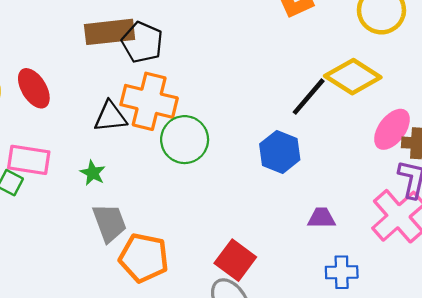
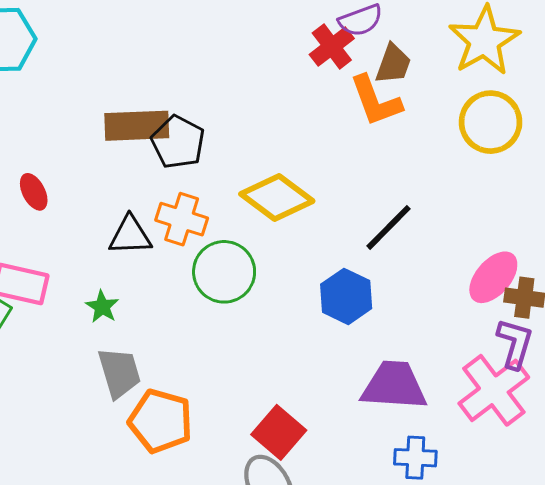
yellow diamond: (353, 77) -> (277, 198), moved
red ellipse: (34, 88) -> (34, 192), size x0.7
orange cross: (149, 101) -> (182, 219), size x0.7
purple trapezoid: (321, 218) -> (394, 386), size x1.8

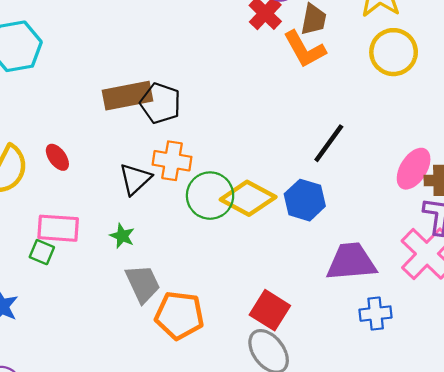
yellow diamond: (277, 198) -> (248, 198), moved
black triangle: (130, 236) -> (135, 179), turned -32

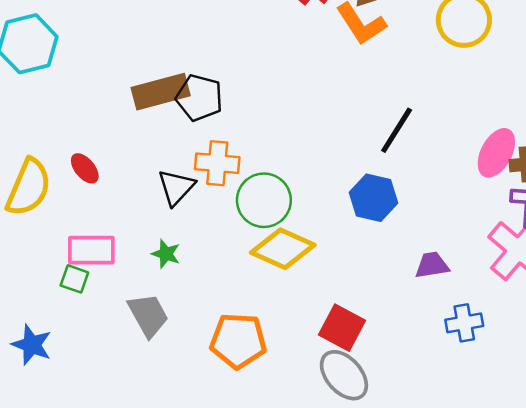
yellow diamond: (248, 198) -> (283, 249), moved
purple trapezoid: (351, 262) -> (432, 265), size x0.6
gray trapezoid: (143, 284) -> (148, 315), moved

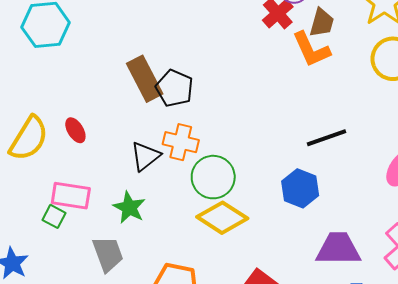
brown rectangle: (161, 92) -> (145, 79), turned 69
black line: (397, 130) -> (326, 138), turned 30
green star: (166, 254) -> (129, 208), size x1.4
purple trapezoid: (432, 265) -> (338, 249), size x1.6

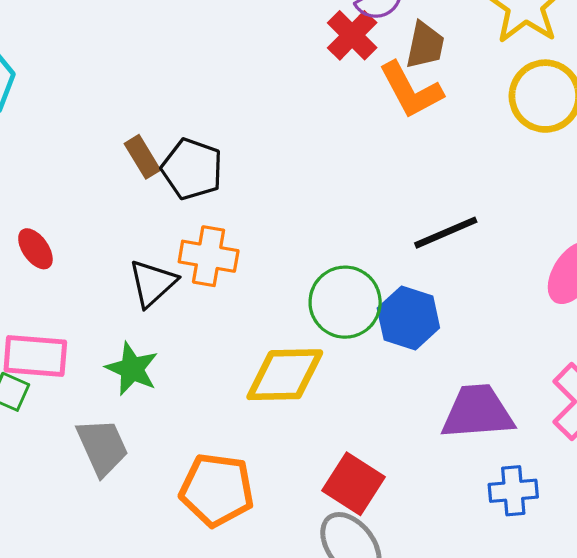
brown rectangle: (145, 79) -> (142, 157), size x0.6
green circle: (213, 177) -> (345, 302), moved
yellow diamond: (222, 218) -> (285, 375), turned -30

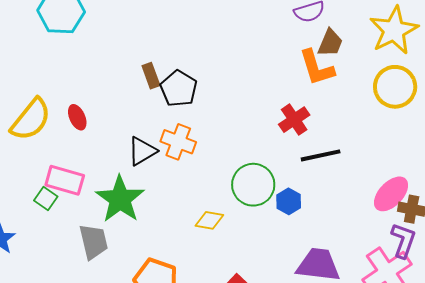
red cross: (352, 35) -> (294, 120), moved
blue hexagon: (408, 318) -> (289, 201), size x0.7
green star: (132, 369) -> (120, 199), size x1.5
yellow diamond: (285, 375) -> (209, 220), size x0.6

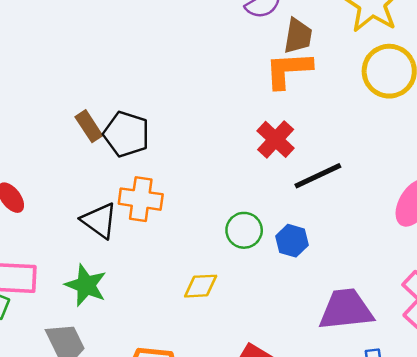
orange L-shape: (317, 68) -> (288, 70), turned 117
black triangle: (142, 151) -> (99, 221), turned -40
green circle: (253, 185) -> (244, 230), size x0.7
green star: (120, 199) -> (86, 285), size x0.7

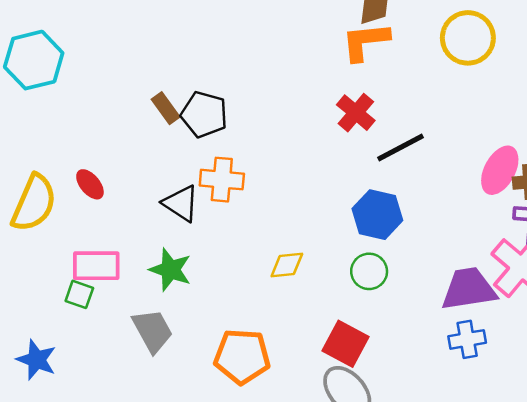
green circle: (244, 230) -> (369, 271), moved
blue hexagon: (292, 241) -> (377, 215), size x1.5
purple trapezoid: (346, 310) -> (469, 289), moved

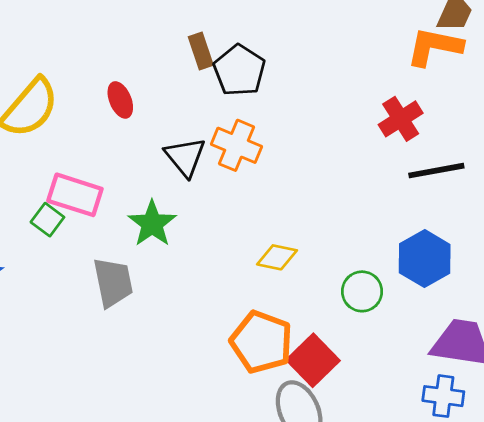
red ellipse: (90, 184) -> (120, 100), moved
blue hexagon: (377, 215) -> (425, 259), moved
orange pentagon: (242, 356) -> (261, 342), moved

